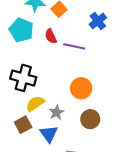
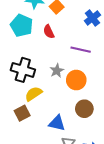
purple line: (74, 46) -> (81, 50), moved
gray star: (56, 112) -> (57, 71), moved
blue triangle: (49, 134) -> (57, 123), moved, turned -42

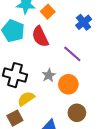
red semicircle: (49, 32) -> (40, 37), size x1.5
purple line: (81, 50) -> (72, 54), turned 30

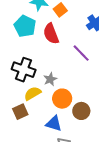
gray star: (49, 75) -> (50, 79), moved
orange circle: (68, 84) -> (62, 99), moved

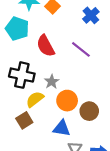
red semicircle: (51, 34) -> (46, 46), moved

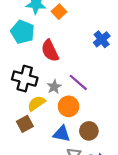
blue cross: (91, 15) -> (102, 39), moved
purple line: (81, 49) -> (78, 82), moved
brown circle: (89, 111) -> (89, 131), moved

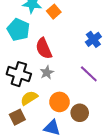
purple line: (78, 82) -> (89, 74), moved
gray star: (54, 87) -> (47, 72), moved
brown circle: (89, 131) -> (80, 113), moved

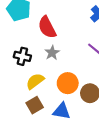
black cross: (19, 74) -> (22, 56), size x0.7
brown square: (17, 117) -> (35, 105), moved

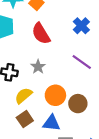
red semicircle: (47, 27) -> (41, 34), moved

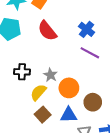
blue cross: (81, 26) -> (87, 29), moved
gray star: (38, 67) -> (50, 75), moved
brown circle: (78, 104) -> (93, 102), moved

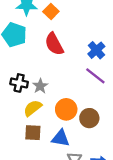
gray star: (50, 75) -> (40, 86), moved
brown circle: (93, 102) -> (89, 118), moved
brown square: (43, 115) -> (33, 133), turned 35

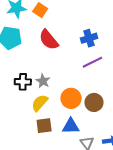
blue cross: (96, 50) -> (89, 38), turned 35
purple line: (95, 76) -> (92, 62), turned -54

